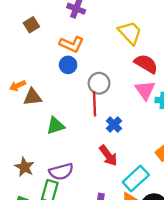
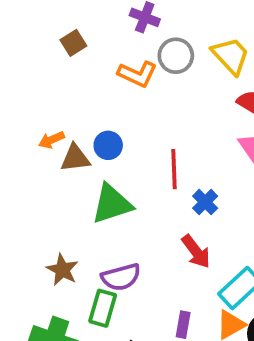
blue circle: (68, 65) -> (108, 145), moved
gray circle: (99, 83) -> (176, 56), moved
green triangle: (55, 126) -> (112, 204), size x1.4

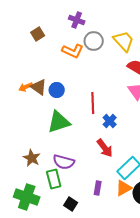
brown triangle: (75, 158) -> (39, 87), moved, turned 42
purple semicircle: (121, 277) -> (64, 162), turned 30
green rectangle: (103, 308) -> (54, 179), turned -30

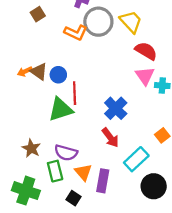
gray circle: (94, 41) -> (98, 22), size x1.4
red line: (93, 103) -> (75, 93), moved
blue cross: (110, 121) -> (116, 108), size x1.5
purple rectangle: (98, 188) -> (103, 181), size x1.5
orange triangle: (124, 188) -> (83, 172), moved, turned -42

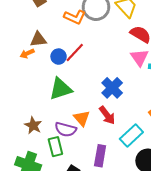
brown triangle: (39, 71) -> (38, 39), moved, turned -42
red line: (75, 93) -> (75, 52), moved, turned 45
orange triangle: (83, 172) -> (82, 118), moved

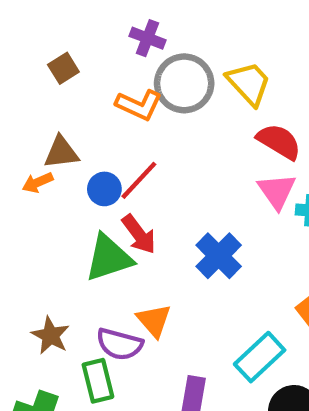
red arrow: (107, 115) -> (139, 234), moved

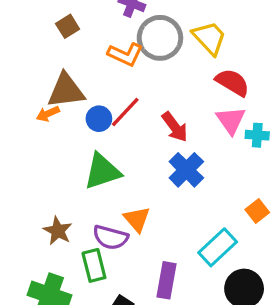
brown triangle: (61, 152) -> (66, 91), size x1.4
red arrow: (139, 234) -> (175, 127), moved

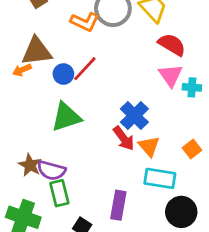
red arrow: (175, 127) -> (124, 138), moved
orange triangle: (137, 219) -> (149, 146), moved
purple semicircle: (110, 237) -> (51, 170), moved
cyan rectangle: (218, 247) -> (160, 178), turned 52

